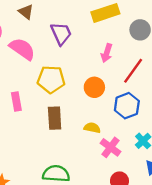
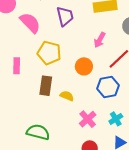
yellow semicircle: (92, 128) -> (67, 96), moved

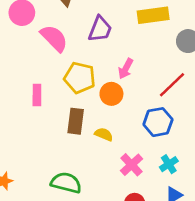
purple trapezoid: (65, 16) -> (100, 29), turned 35
pink arrow: (100, 40) -> (126, 69), moved
orange circle: (84, 66) -> (111, 94), moved

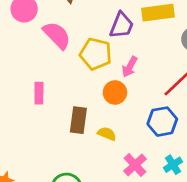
purple trapezoid: (100, 29) -> (122, 25), moved
yellow pentagon: (80, 78) -> (96, 54), moved

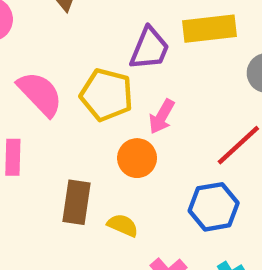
pink semicircle: (57, 35) -> (40, 94), moved

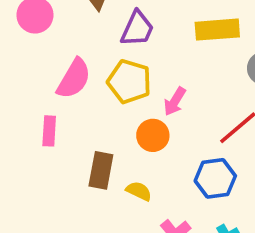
purple trapezoid: (150, 49) -> (137, 29), moved
pink semicircle: (40, 94) -> (74, 79), turned 72

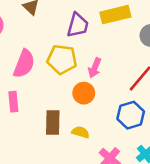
purple trapezoid: (137, 29) -> (78, 25), moved

